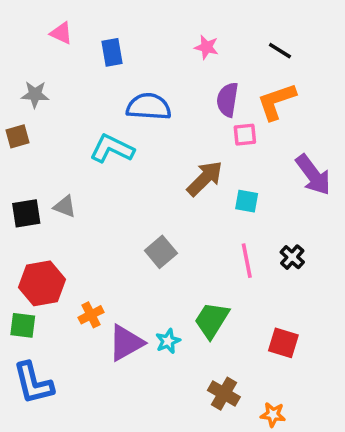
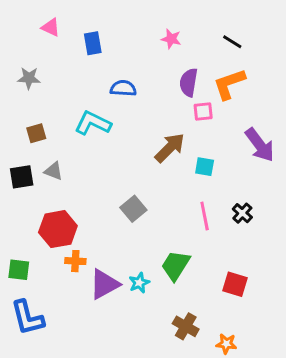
blue semicircle: (149, 107) -> (123, 88), size x0.7
brown square: (18, 136) -> (36, 133), moved
red hexagon: (42, 283) -> (58, 229), moved
orange cross: (91, 315) -> (75, 261), turned 30

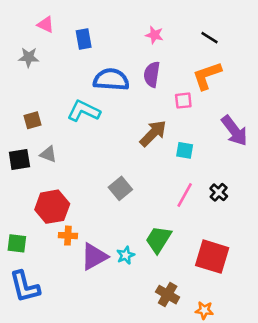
gray star: (29, 78) -> (29, 57), moved
purple semicircle: (189, 82) -> (152, 74), moved
blue semicircle: (123, 88) -> (111, 80), size x1.5
pink line: (205, 216) -> (185, 195), turned 40
red square: (235, 284) -> (212, 257), size x1.5

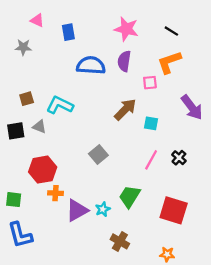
pink star: (154, 35) -> (126, 29), size x1.6
cyan L-shape: (84, 111) -> (60, 105), moved
brown cross: (168, 295) -> (120, 241), moved

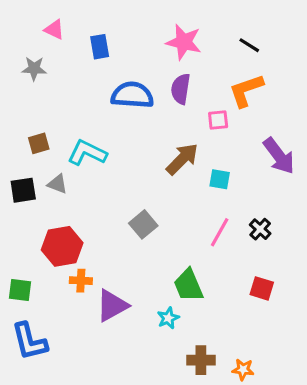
green trapezoid: (130, 196) -> (188, 285), turned -55
cyan star: (103, 209) -> (168, 318), moved
red square: (174, 210) -> (262, 288), moved, size x0.6
brown cross: (120, 241) -> (201, 360), moved, turned -30

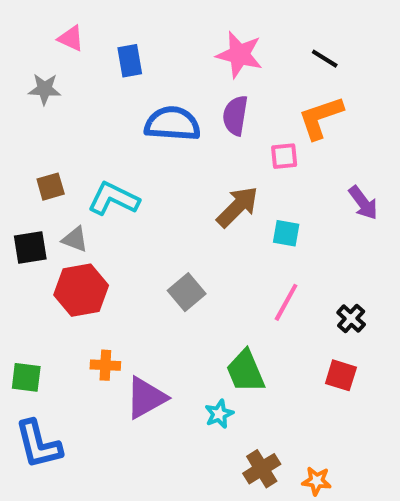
purple arrow: (279, 156) -> (363, 203), size x0.7
black cross: (260, 229) -> (351, 319), moved
red hexagon: (62, 246) -> (81, 290), moved
brown cross: (201, 360) -> (262, 469), turned -32

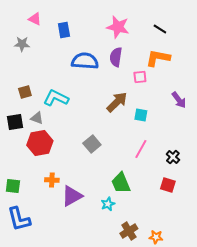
orange L-shape: (321, 118) -> (158, 58), turned 30

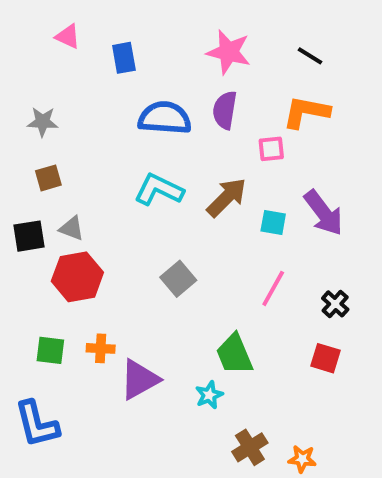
gray star: (22, 44) -> (43, 122), moved
cyan L-shape: (56, 98) -> (159, 190), moved
purple arrow: (179, 100) -> (324, 213), moved, size x1.4
green square: (13, 186) -> (50, 350), moved

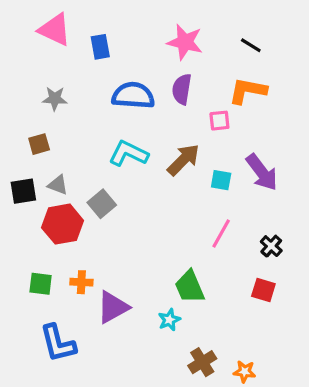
pink triangle: (68, 36) -> (55, 30), size x1.6
gray star: (43, 122) -> (55, 99), moved
gray square: (178, 279) -> (102, 204), moved
blue L-shape: (37, 424) -> (58, 343), moved

